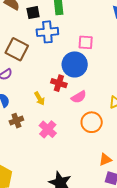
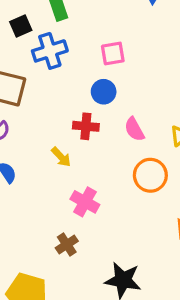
blue circle: (75, 64) -> (104, 92), size x0.6
pink semicircle: (79, 97) -> (134, 129), moved, turned 105
brown cross: (16, 121) -> (67, 245), moved

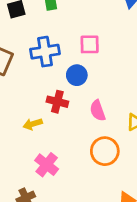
blue cross: (50, 51) -> (45, 52), moved
yellow arrow: (61, 157) -> (33, 124), turned 108

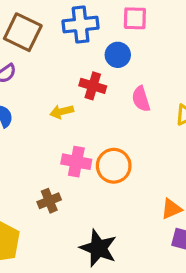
orange circle: (105, 151) -> (114, 166), moved
pink cross: (47, 165) -> (76, 162), turned -30

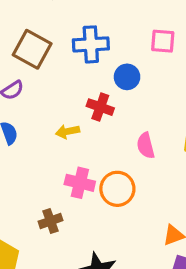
pink square: (135, 18) -> (163, 41), moved
pink semicircle: (141, 99) -> (146, 146), moved

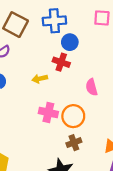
blue circle: (127, 77) -> (70, 42), moved
brown cross: (50, 221) -> (74, 143), moved

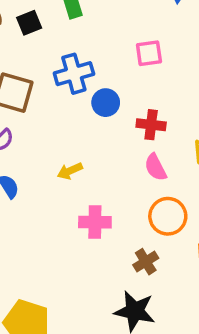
red cross: (61, 62) -> (151, 125), moved
orange circle: (73, 116) -> (168, 216), moved

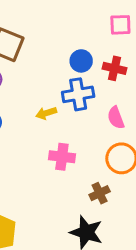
blue cross: (74, 74) -> (78, 94), moved
red cross: (151, 125) -> (115, 68), moved

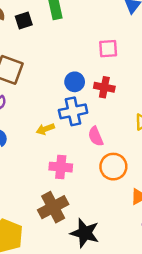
pink semicircle: (116, 118) -> (96, 136), moved
brown cross: (100, 193) -> (53, 207), moved, size x1.6

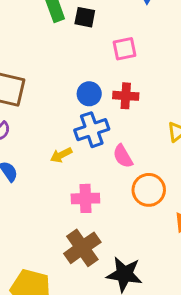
black square: (24, 21) -> (85, 17), moved, turned 36

